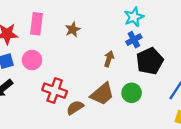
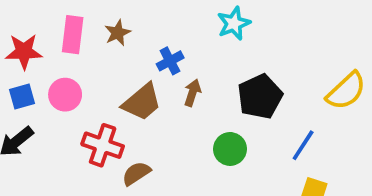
brown star: (73, 29) -> (118, 33), moved
blue cross: (134, 40) -> (170, 61), moved
brown trapezoid: (102, 94) -> (142, 102), moved

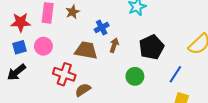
brown trapezoid: (142, 102) -> (86, 50), turned -130

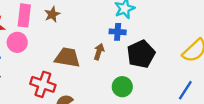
blue cross: (102, 27) -> (118, 32), moved, turned 32
pink circle: (43, 46) -> (17, 42), moved
blue line: (175, 74) -> (185, 90), moved

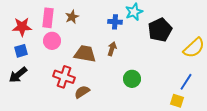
blue cross: (118, 32) -> (115, 22), moved
pink circle: (17, 42) -> (52, 41), moved
black pentagon: (141, 54) -> (160, 30), moved

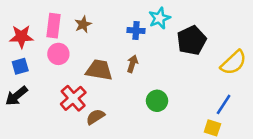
red cross: (64, 77) -> (73, 98), turned 30

